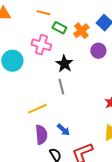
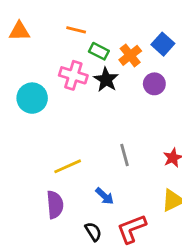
black star: (64, 64) -> (106, 80), moved
gray line: (61, 87) -> (124, 155), moved
purple semicircle: (41, 135) -> (55, 205), moved

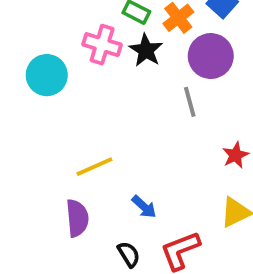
purple circle: (154, 84) -> (211, 56), size x1.5
gray line: (124, 155) -> (190, 102), moved

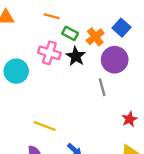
yellow line: (94, 167) -> (45, 126), turned 45

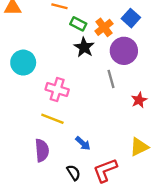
pink cross: (49, 53) -> (57, 89), moved
red star: (130, 119) -> (139, 100), moved

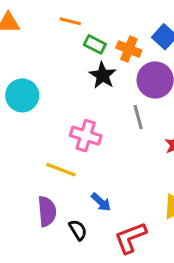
orange cross: (104, 27) -> (129, 49), turned -30
pink cross: (57, 89) -> (86, 136), moved
black semicircle: (74, 173) -> (78, 230), moved

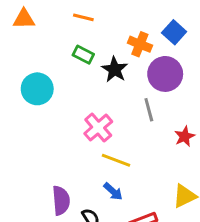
green rectangle: (95, 44) -> (83, 55), moved
pink cross: (86, 136) -> (98, 128), turned 32
yellow line: (61, 170) -> (116, 160), moved

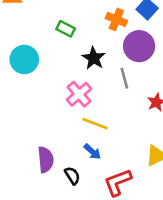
black star: (115, 69) -> (94, 58), moved

